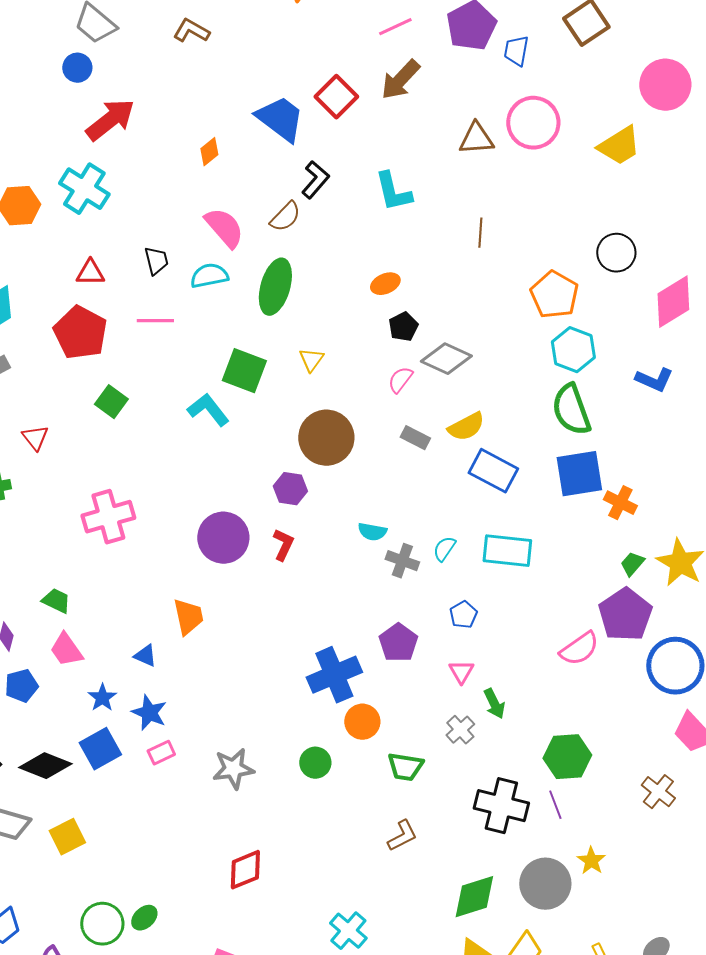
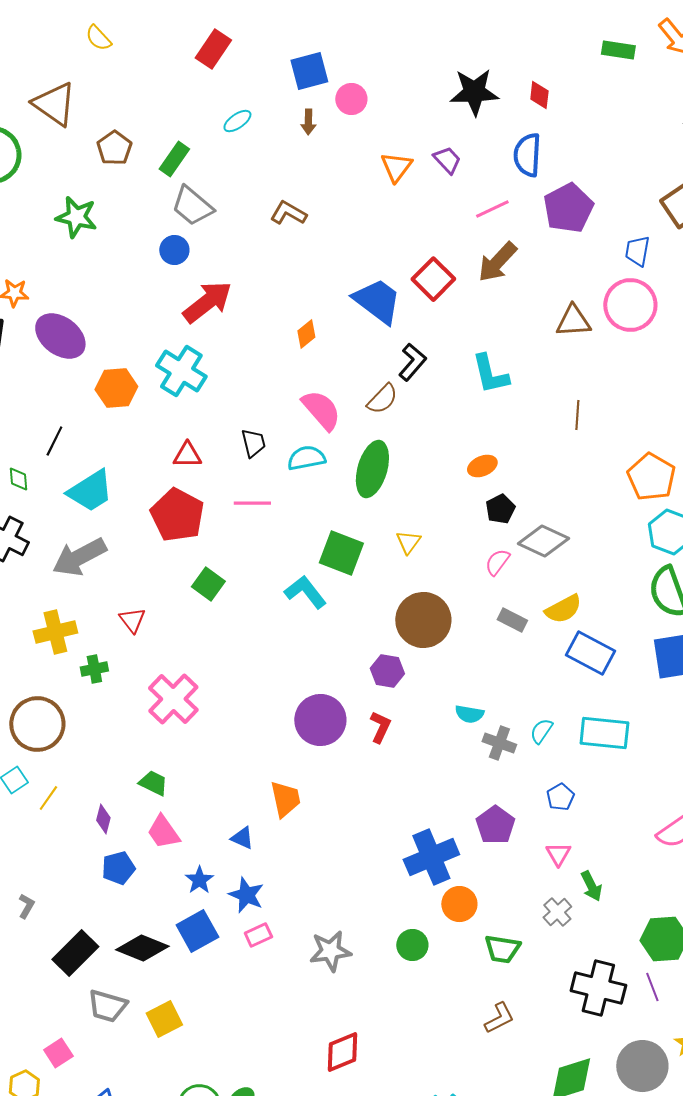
blue trapezoid: (516, 51) -> (637, 251), moved
pink cross: (108, 517) -> (173, 699), moved, turned -30

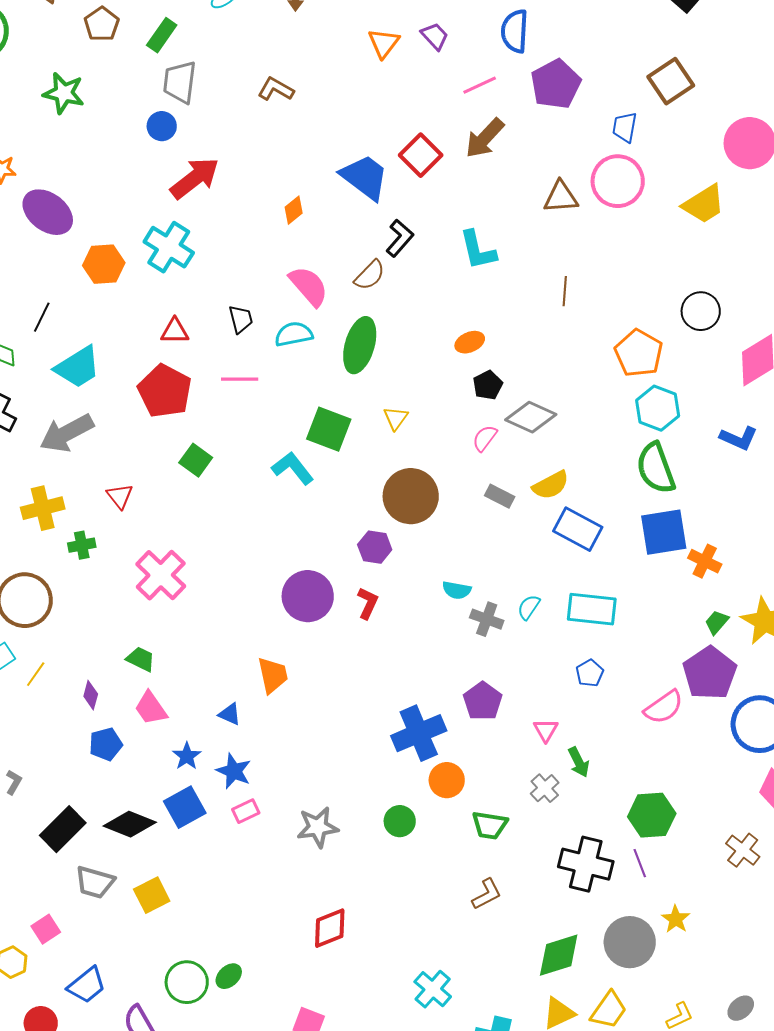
gray trapezoid: (192, 206) -> (180, 82), turned 57
blue pentagon: (560, 797) -> (590, 673), moved

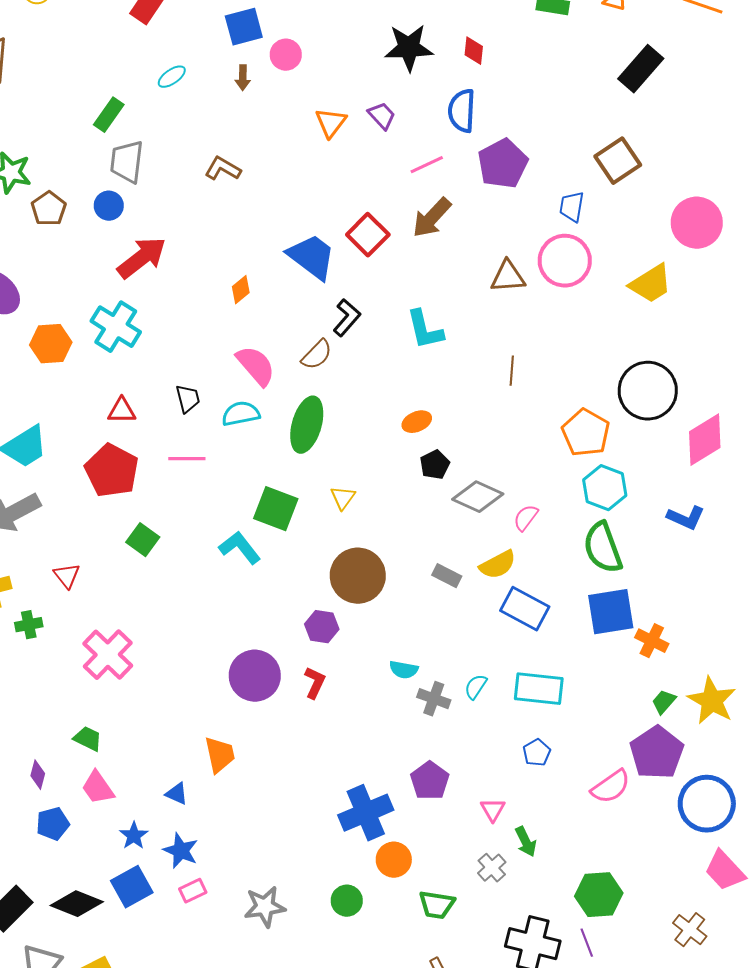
brown pentagon: (102, 24) -> (49, 209), moved
black circle: (701, 311) -> (648, 391), size x1.5
pink semicircle: (485, 438) -> (526, 518), moved

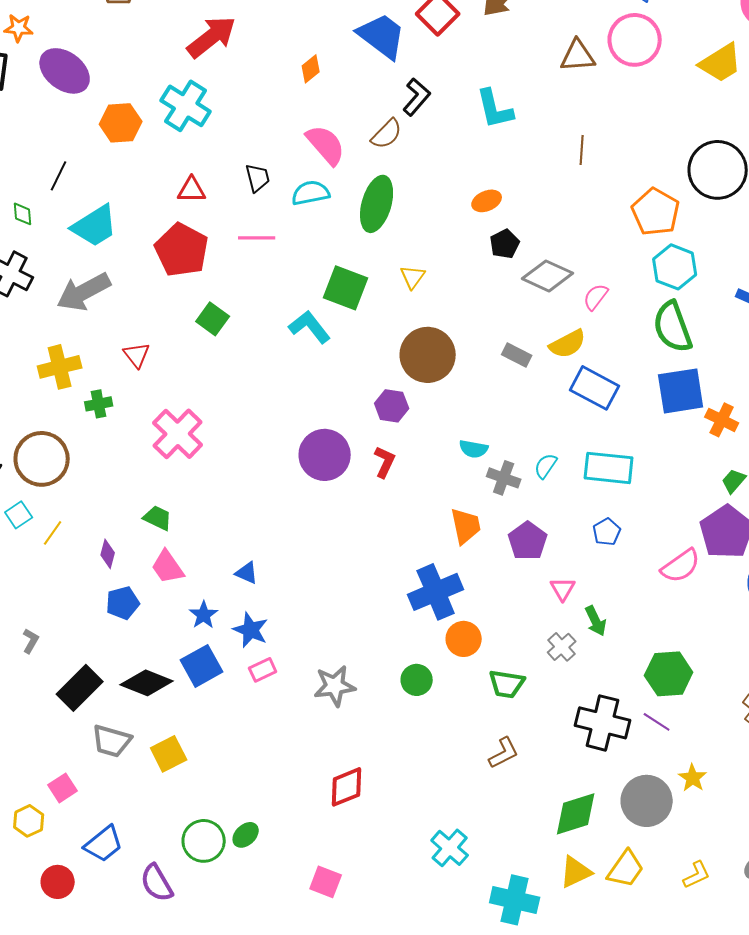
orange trapezoid: (220, 755) -> (466, 526), moved
purple pentagon: (430, 781) -> (528, 541), moved
purple line: (587, 943) -> (657, 722), turned -36

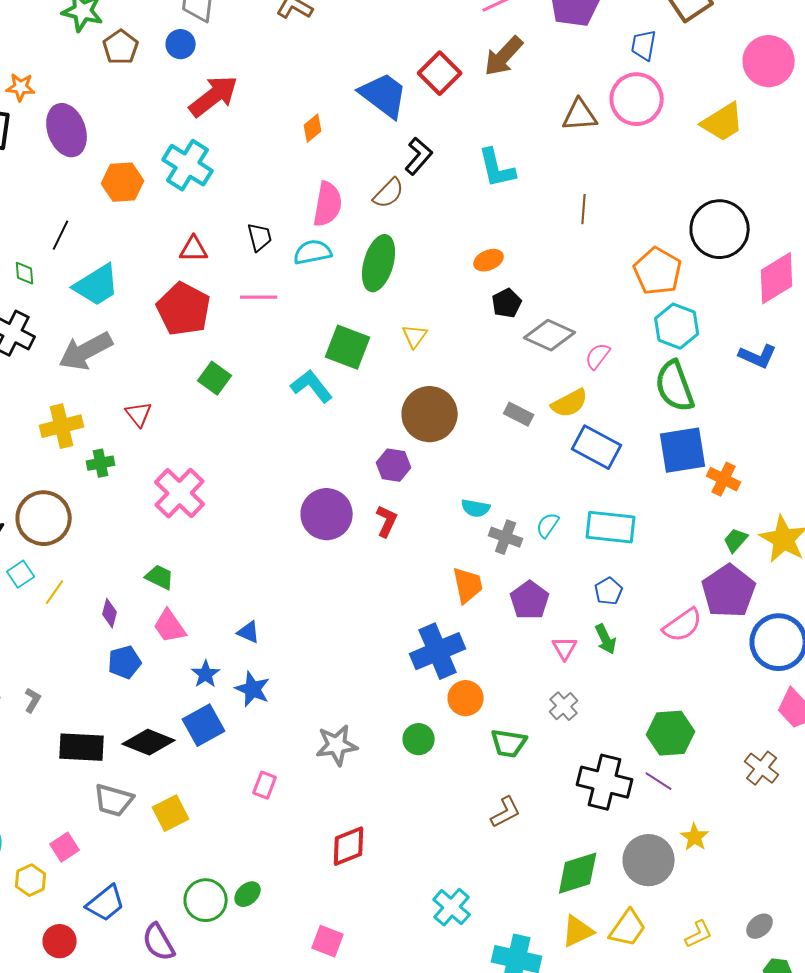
purple ellipse: (65, 71) -> (67, 130), turned 33
pink semicircle: (326, 145) -> (328, 204), turned 51
green arrow: (596, 621) -> (606, 639), moved
pink rectangle: (263, 670) -> (265, 785), moved, turned -44
black rectangle: (80, 688) -> (82, 747), turned 48

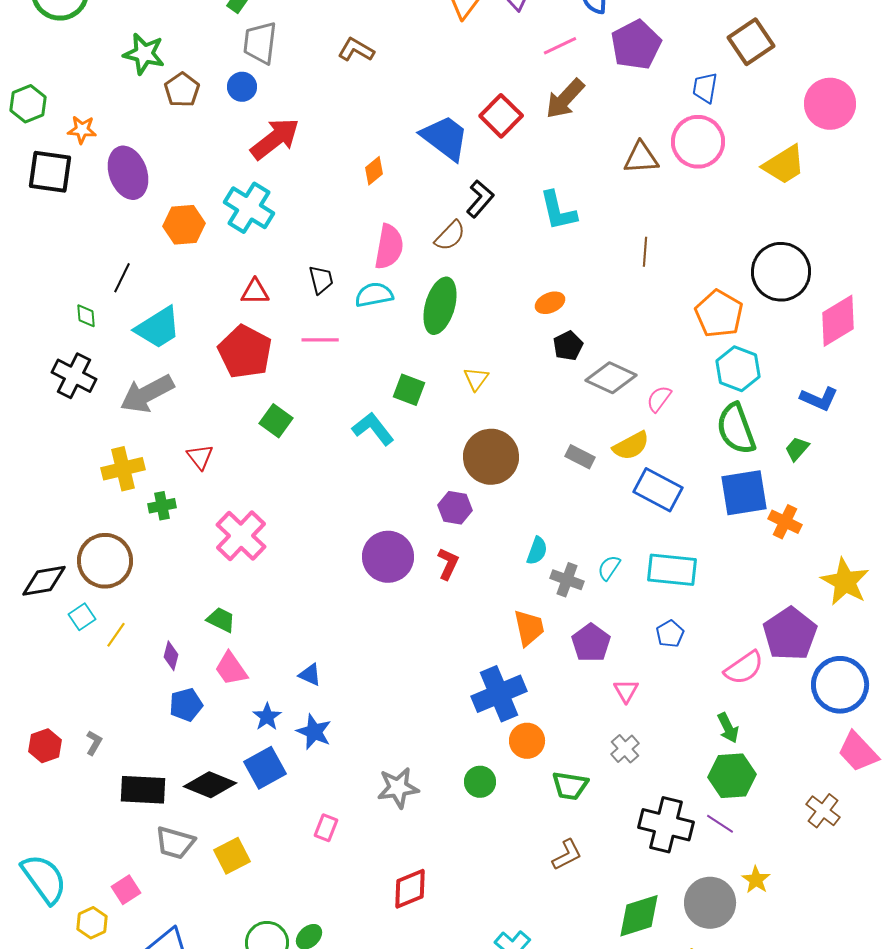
green square: (348, 347) -> (409, 390), size x0.7
cyan semicircle: (476, 508) -> (537, 551), turned -80
green trapezoid: (736, 540) -> (797, 449), moved
green arrow: (606, 639) -> (728, 728), moved

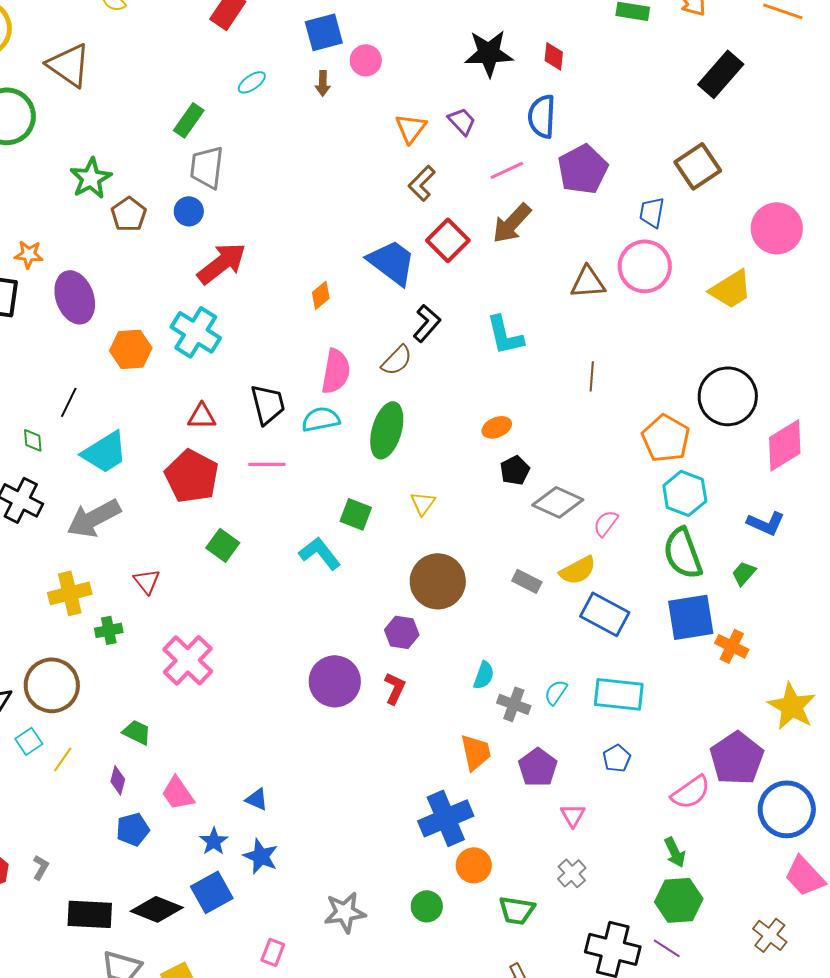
brown L-shape: (356, 50) -> (422, 183), moved, turned -75
green star: (144, 54) -> (91, 178), turned 30
black trapezoid: (321, 280) -> (268, 404), size x1.4
green trapezoid: (221, 620) -> (137, 732), moved

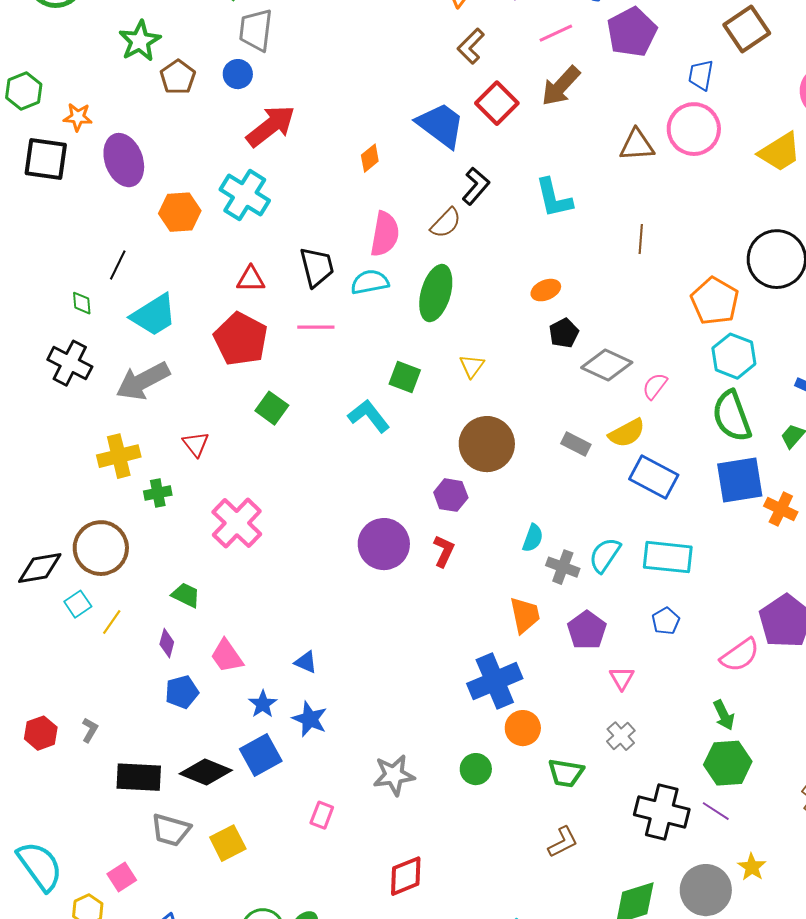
cyan semicircle: (556, 692) -> (605, 555), size x1.4

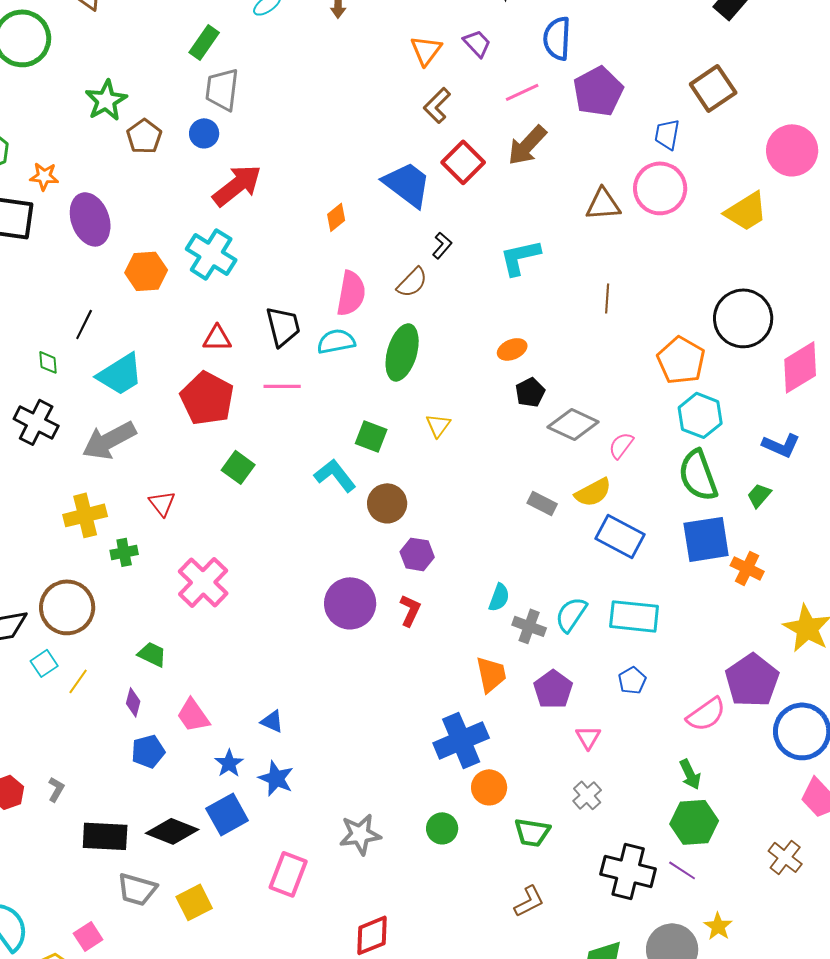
black L-shape: (476, 186) -> (442, 245), size x0.7
cyan L-shape: (554, 198) -> (520, 257), turned 90
brown circle: (487, 444) -> (387, 503), moved, size x0.7
pink rectangle: (322, 815) -> (288, 874), size x1.6

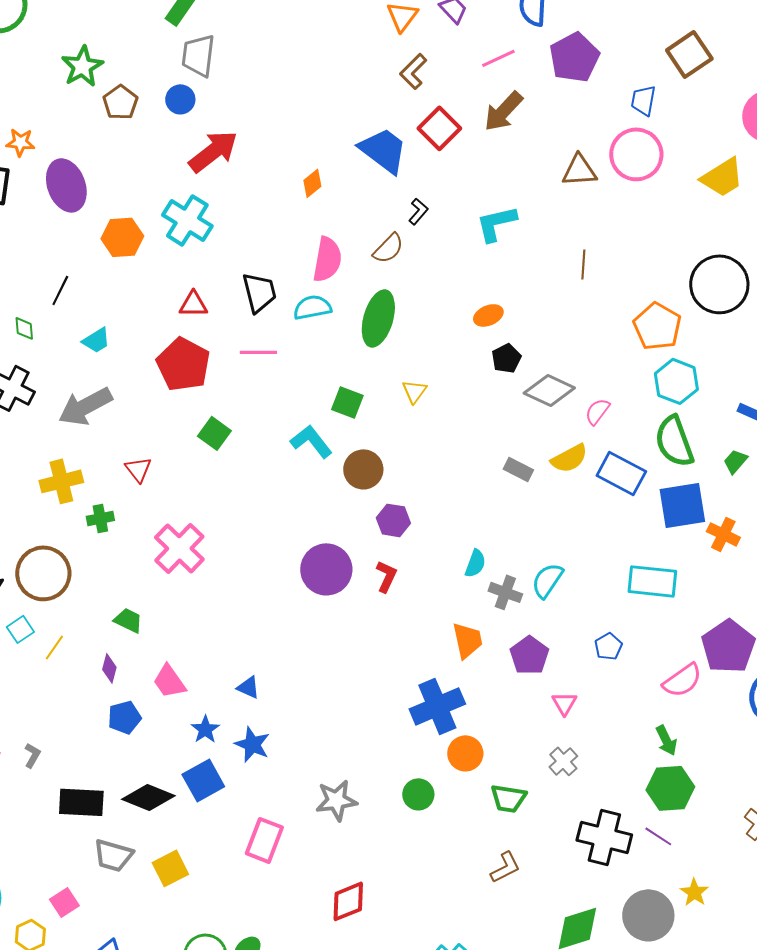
cyan trapezoid: (120, 374) -> (96, 340), size x0.6
blue rectangle: (620, 536) -> (621, 473), moved
cyan rectangle: (634, 616) -> (652, 581), moved

